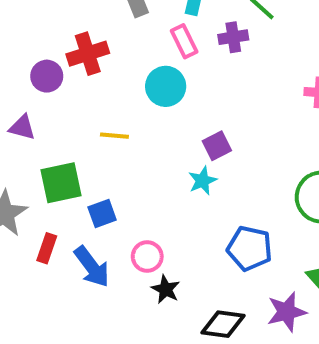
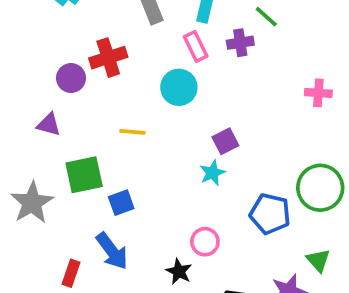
red rectangle: (47, 248) -> (71, 273), moved
blue pentagon: (250, 248) -> (270, 214), moved
pink circle: (147, 256) -> (205, 242), moved

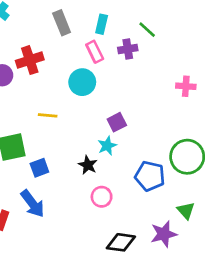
black star: (179, 271) -> (88, 165), moved

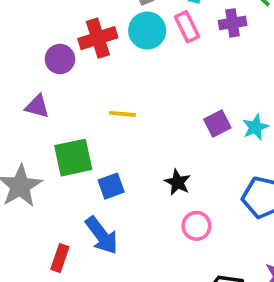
cyan circle: (82, 82) -> (147, 31), moved
cyan star: (107, 146) -> (255, 127), moved

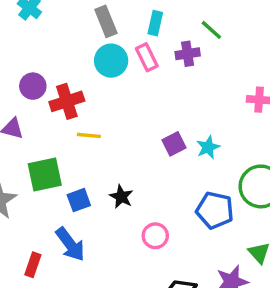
red cross: (98, 38) -> (67, 101), moved
black star: (178, 182) -> (121, 197), moved

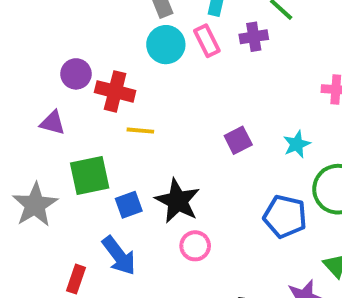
red cross: (67, 101) -> (115, 91), turned 32
cyan star: (208, 147) -> (297, 144), moved
black star: (121, 197) -> (178, 201), size x1.6
pink circle: (155, 236) -> (195, 246), moved

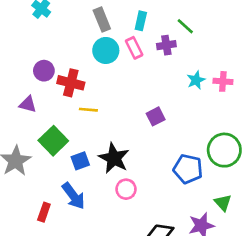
cyan star: (297, 144) -> (196, 80), moved
green square: (90, 175) -> (53, 141), turned -32

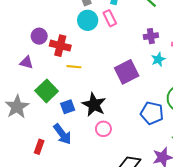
purple cross: (166, 45) -> (151, 36), moved
cyan star: (196, 80) -> (158, 59), moved
purple square: (156, 116) -> (127, 72), size x1.6

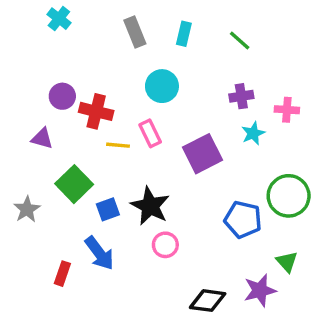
pink rectangle: (110, 18) -> (150, 133), moved
cyan circle: (88, 20) -> (162, 86), moved
gray star: (17, 107) -> (27, 209), size x0.7

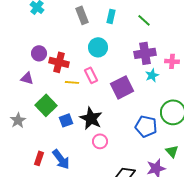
purple cross: (241, 96) -> (145, 53), size x1.5
blue arrow: (99, 253) -> (61, 159), moved

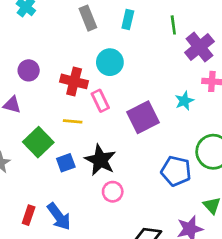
green line: (144, 20) -> (173, 25), turned 40
purple cross: (145, 53) -> (199, 47), moved, turned -30
red cross: (59, 62) -> (74, 81), moved
yellow line: (72, 82) -> (73, 121), moved

